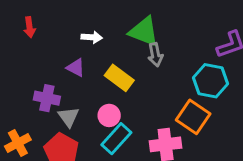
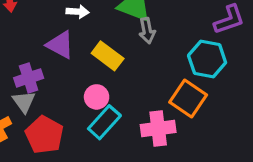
purple triangle: (76, 68) -> (60, 45), size x1.4
purple cross: (47, 98) -> (29, 78), turned -30
gray triangle: (69, 117) -> (24, 102), moved

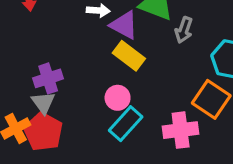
gray arrow: (147, 31) -> (184, 30), moved, turned 30
purple triangle: (60, 45) -> (124, 25), moved
red pentagon: (44, 135) -> (43, 132), moved

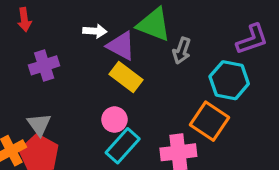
purple cross: (48, 78) -> (44, 65), moved

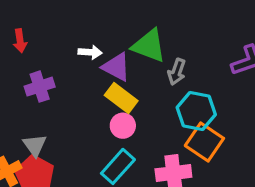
cyan hexagon: (229, 80) -> (196, 111), moved
pink circle: (114, 120) -> (123, 126), moved

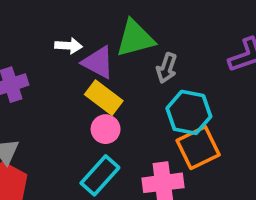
green triangle: (149, 46) -> (135, 38), turned -36
orange square: (204, 142) -> (198, 148), turned 30

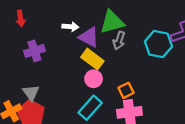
gray arrow: (167, 68) -> (119, 41), moved
cyan hexagon: (189, 112) -> (158, 44), moved
orange square: (198, 148) -> (126, 90), moved, size x0.6

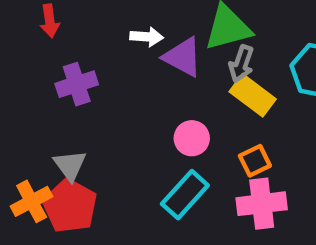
yellow rectangle: (92, 59) -> (253, 95), moved

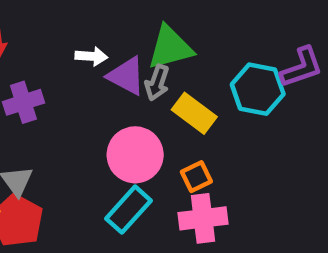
gray arrow: (241, 64) -> (157, 83), moved
pink circle: (192, 138) -> (135, 155), size x1.6

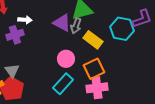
white arrow: (91, 56) -> (25, 20), moved
pink circle: (135, 155) -> (66, 59), size x0.7
orange square: (196, 177) -> (94, 69), size x1.5

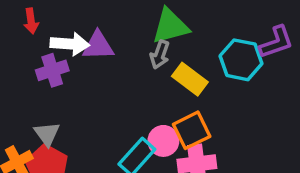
white arrow: (25, 20) -> (70, 44), size x1.5
purple triangle: (62, 23) -> (98, 46), moved, turned -30
pink circle: (66, 59) -> (163, 141), moved

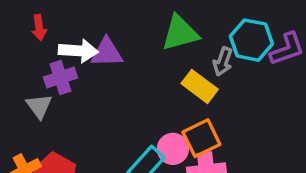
gray arrow: (160, 54) -> (223, 61), moved
cyan hexagon: (241, 60) -> (251, 40), moved
gray triangle: (47, 134) -> (39, 106), moved

